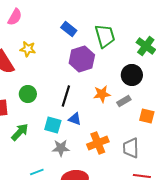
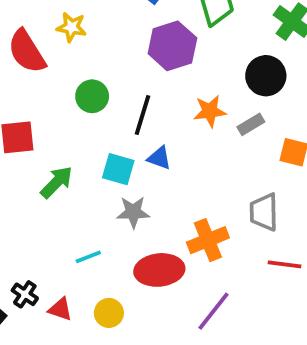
green circle: (28, 94) -> (92, 96), moved
orange cross: (98, 143) -> (208, 240), moved

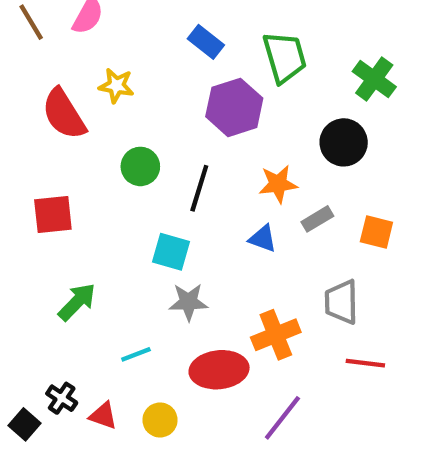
gray rectangle: (251, 124) -> (317, 219), moved
blue triangle: (159, 158) -> (263, 239), moved
green arrow: (57, 182) -> (77, 302), moved

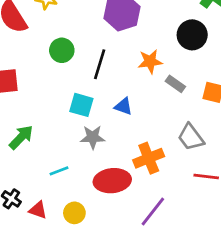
gray rectangle: (317, 219) -> (175, 84), turned 66
blue triangle: (263, 239) -> (123, 106), moved
gray trapezoid: (341, 302) -> (191, 137), turned -36

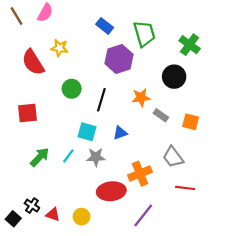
blue triangle: (123, 106) -> (120, 133), turned -40
cyan line: (59, 171) -> (68, 156), moved, turned -32

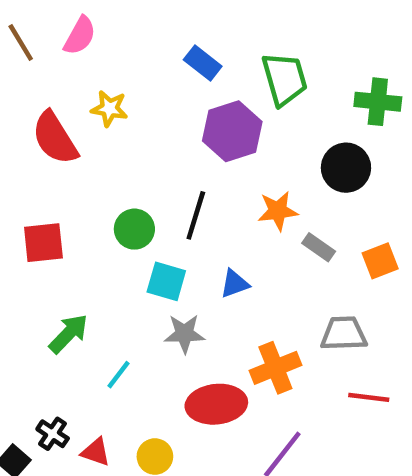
green cross: (190, 45) -> (378, 102), turned -30
green circle: (72, 89) -> (134, 229), moved
orange square: (191, 122) -> (380, 261), turned -35
cyan line: (68, 156) -> (119, 375), moved
gray trapezoid: (173, 157) -> (344, 334), turned 125

